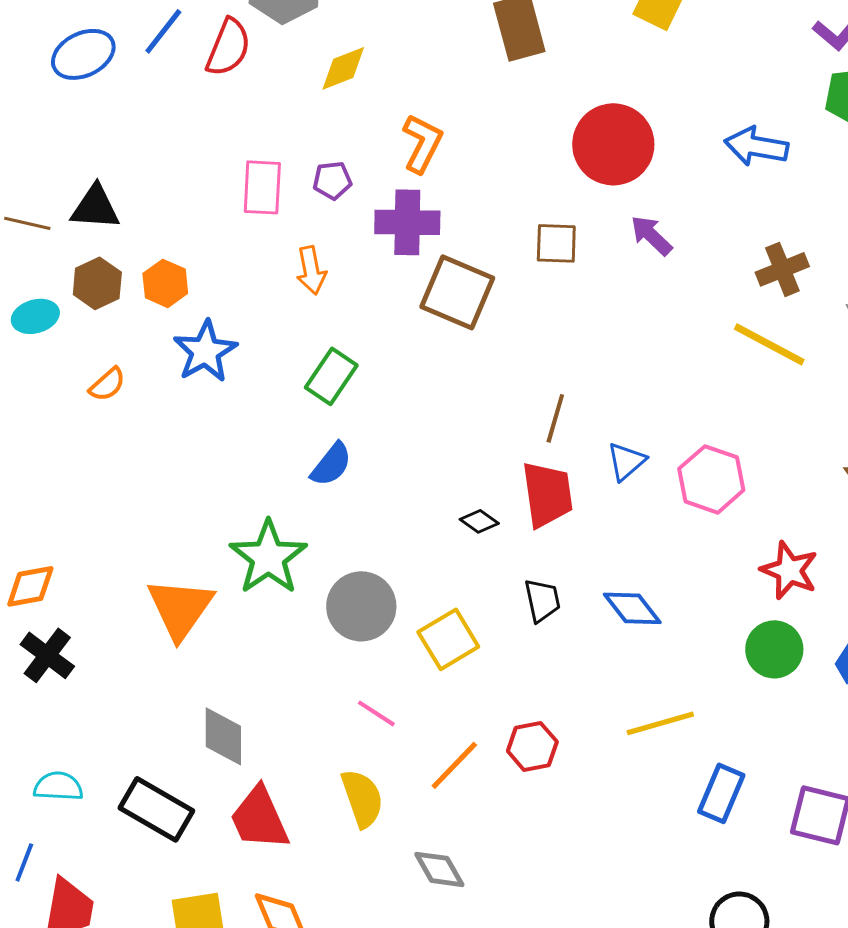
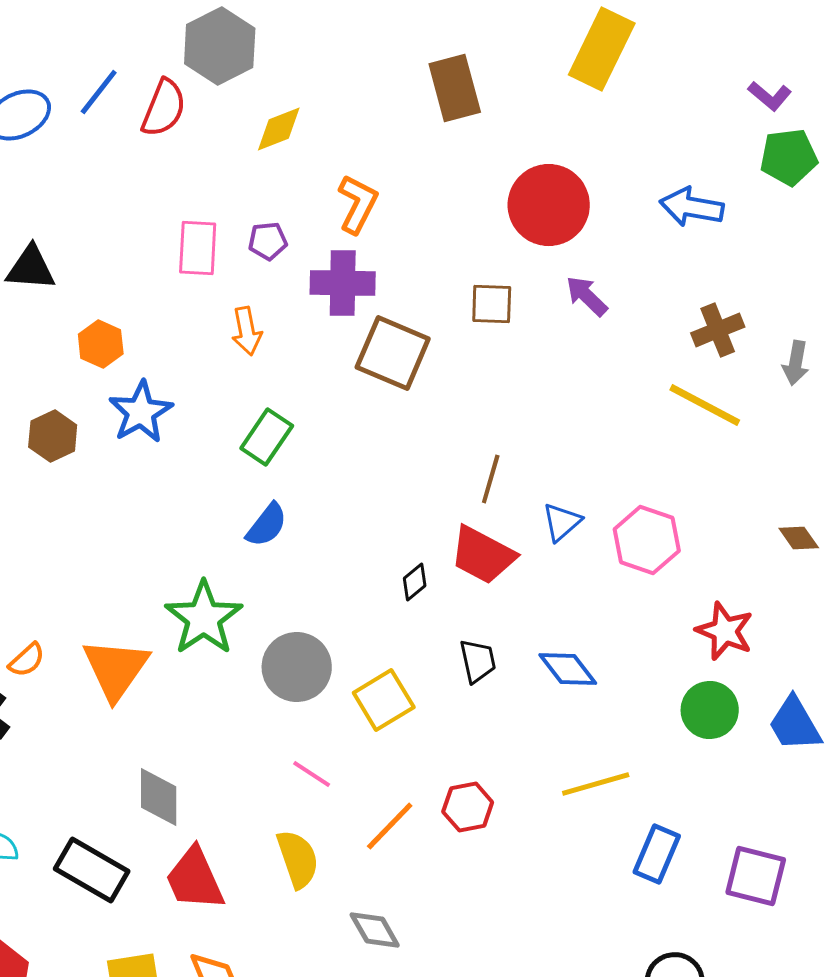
brown hexagon: (97, 283) -> (53, 436), moved
orange semicircle: (107, 384) -> (27, 660), moved
red trapezoid: (547, 494) -> (483, 555), turned 126
black diamond: (479, 521) -> (415, 582), turned -75

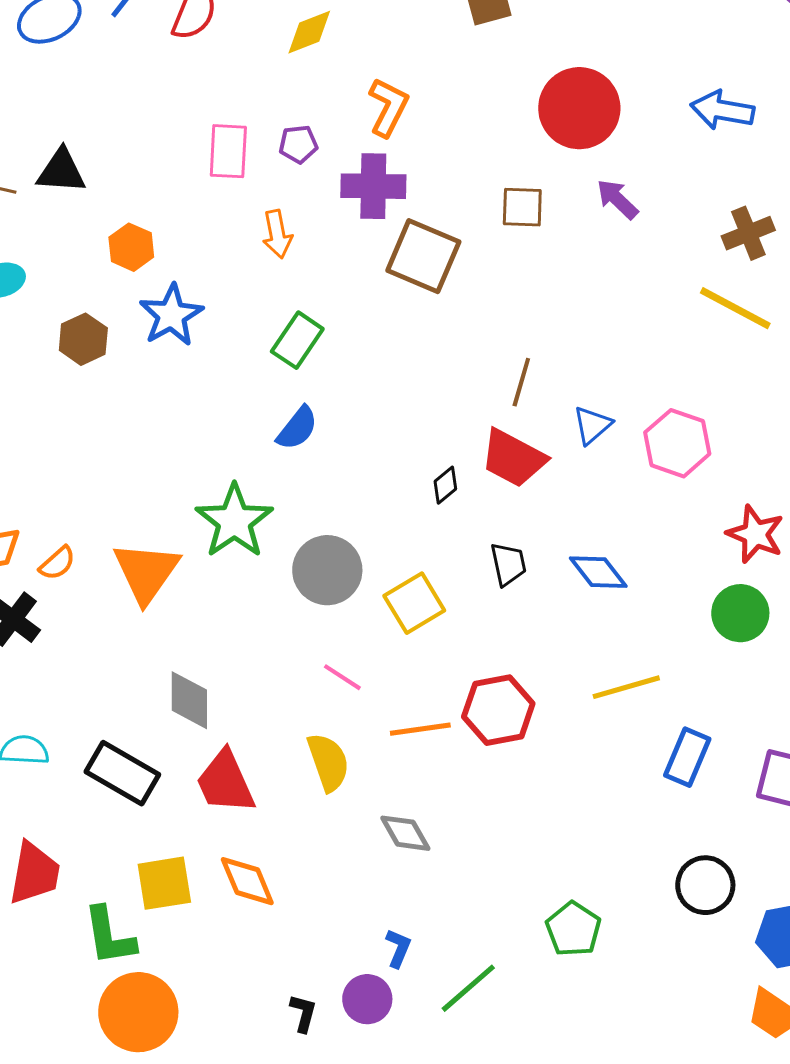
red hexagon: (468, 807) -> (498, 710), size x1.4
orange line: (390, 826) -> (420, 729), turned 38

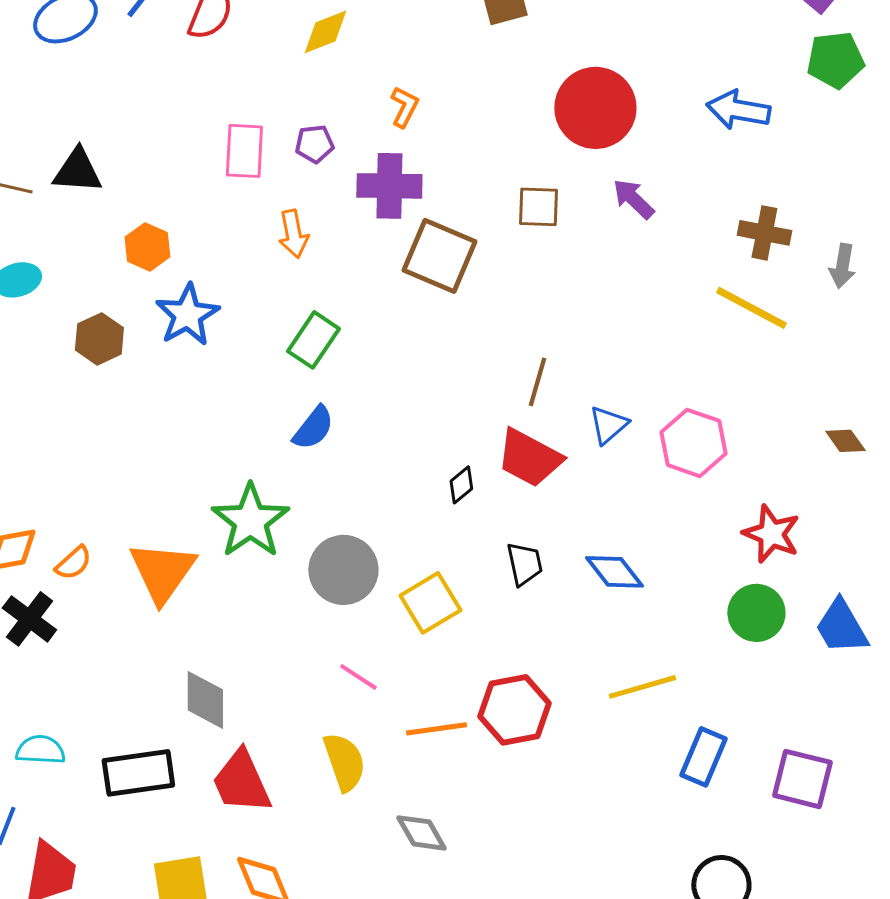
orange L-shape: (388, 107) -> (404, 107), size x0.7
brown cross: (748, 233) -> (764, 233), turned 33
black rectangle: (122, 773) -> (138, 773), turned -38

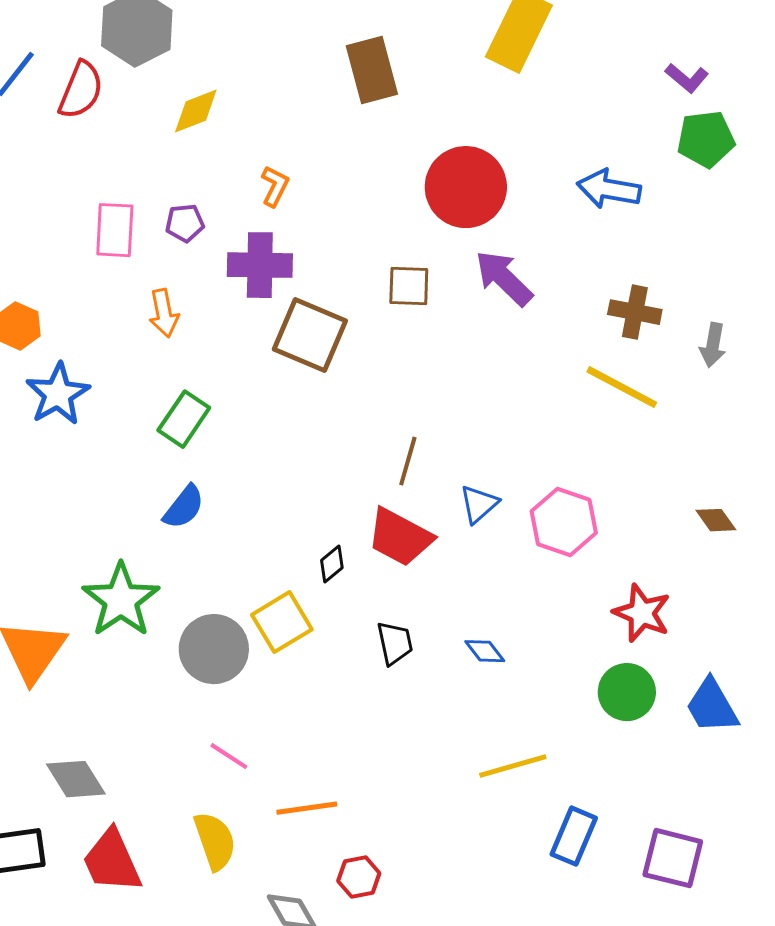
purple arrow: (633, 199) -> (504, 278), size x1.4
blue diamond: (614, 572) -> (485, 651), size x0.7
yellow square: (430, 603) -> (282, 622), moved
gray diamond: (205, 700) -> (76, 779), turned -32
red hexagon: (514, 710) -> (359, 877), moved, size x0.6

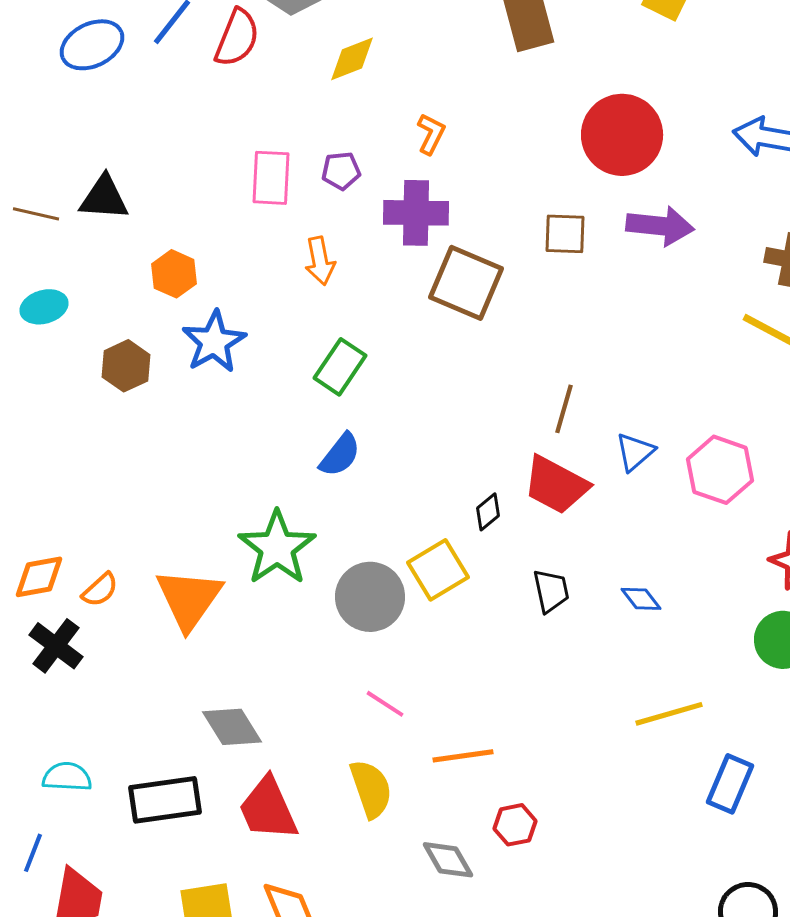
purple arrow: (504, 278) -> (660, 226), turned 142

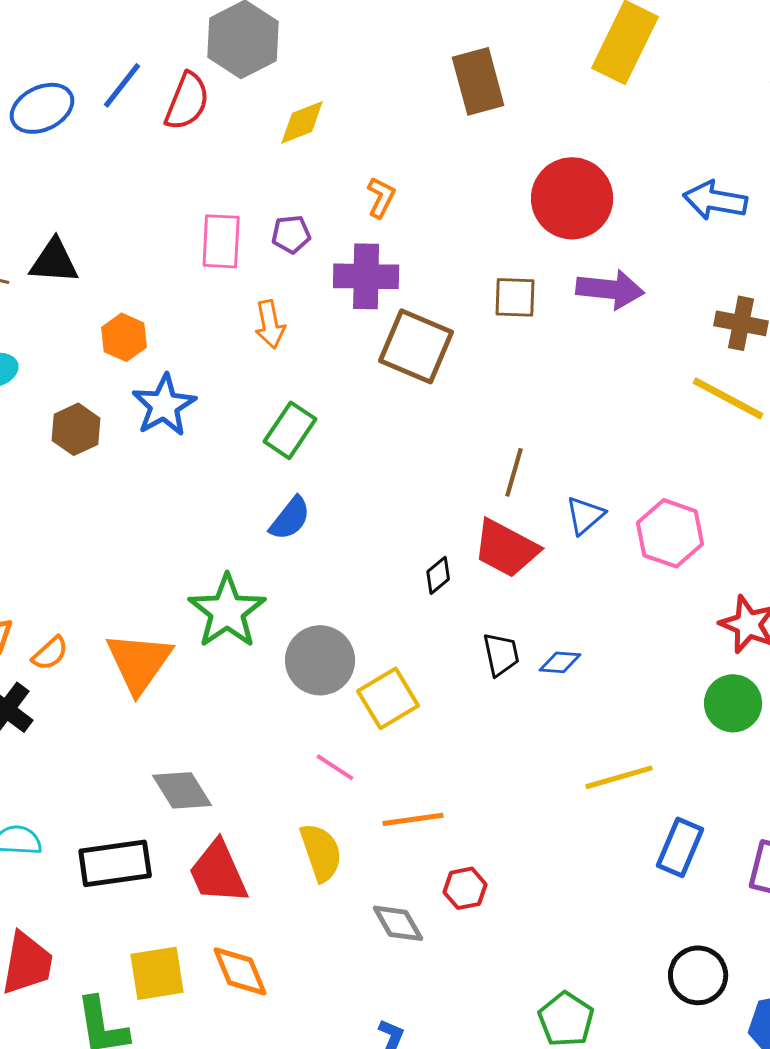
yellow square: (438, 570) -> (388, 698), moved
blue diamond: (641, 599) -> (560, 662), moved, turned -48

